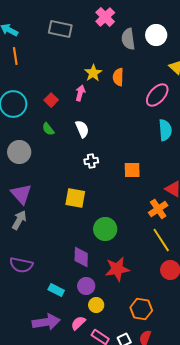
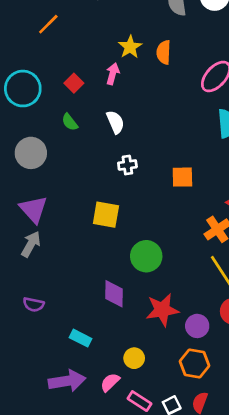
orange line: (15, 56) -> (48, 24), moved, turned 54
purple semicircle: (21, 265) -> (34, 305), size x0.7
purple circle: (86, 286) -> (197, 326), moved

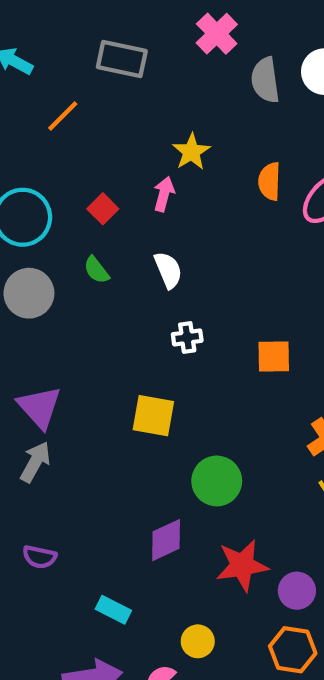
orange semicircle: (164, 52) -> (269, 181), moved
gray circle: (31, 153) -> (29, 293), moved
purple diamond: (114, 294) -> (166, 540), turned 64

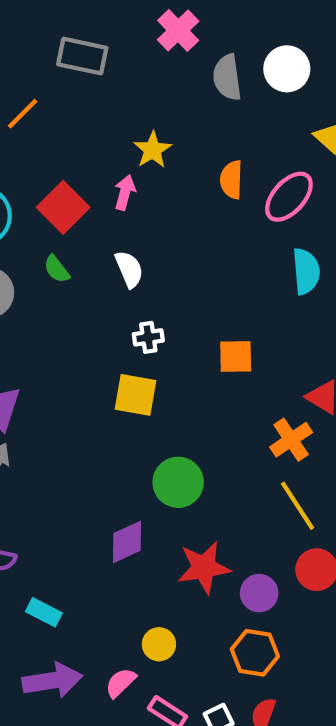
red square: (103, 209) -> (63, 207), size x1.6
yellow square: (153, 416) -> (136, 395), moved
cyan rectangle: (113, 610) -> (44, 612), moved

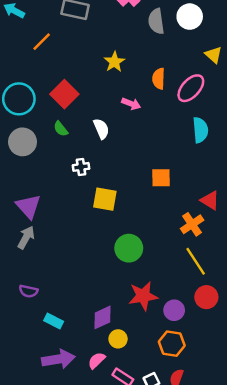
pink arrow: (125, 192) -> (131, 104), moved, turned 96
white cross: (148, 337) -> (81, 167), moved
purple diamond: (127, 542) -> (102, 317), moved

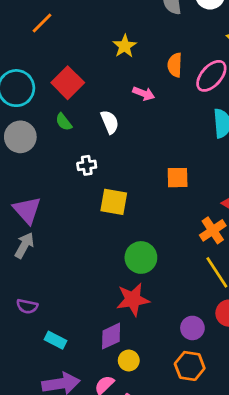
red star: (143, 296) -> (133, 300), moved

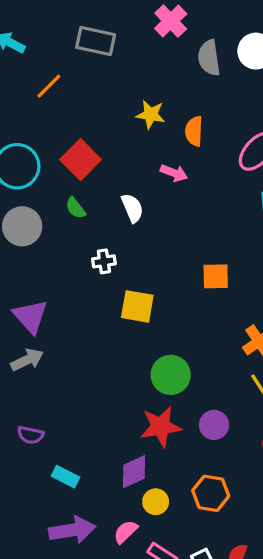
yellow star: (125, 46) -> (151, 115), turned -30
orange semicircle: (175, 65) -> (194, 131), moved
gray arrow: (24, 245) -> (27, 360), turned 35
purple circle: (192, 328) -> (214, 425), moved
orange hexagon: (190, 366) -> (211, 493), moved

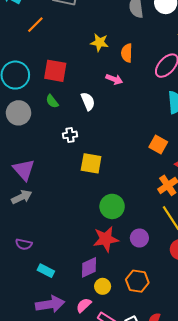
red square: (81, 160) -> (55, 71), turned -35
orange square: (216, 276) -> (158, 144), moved, turned 30

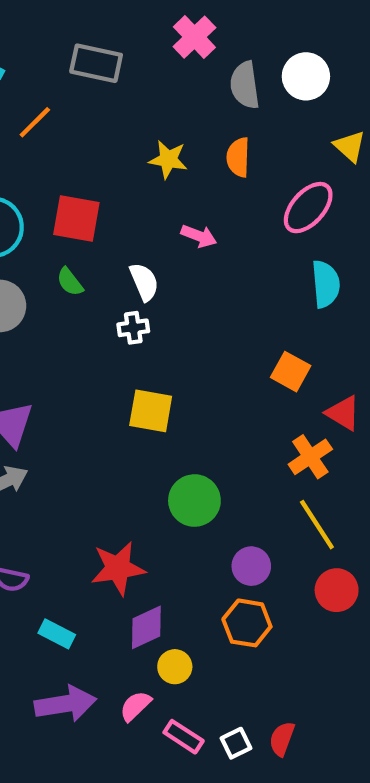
orange semicircle: (127, 53) -> (238, 157), moved
white cross: (70, 135) -> (133, 328), moved
red star: (106, 239) -> (118, 568), moved
orange hexagon: (137, 281) -> (247, 623), moved

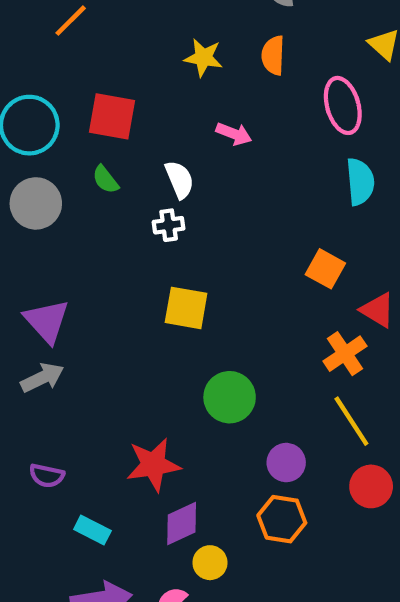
pink ellipse: (308, 208) -> (343, 105), turned -58

